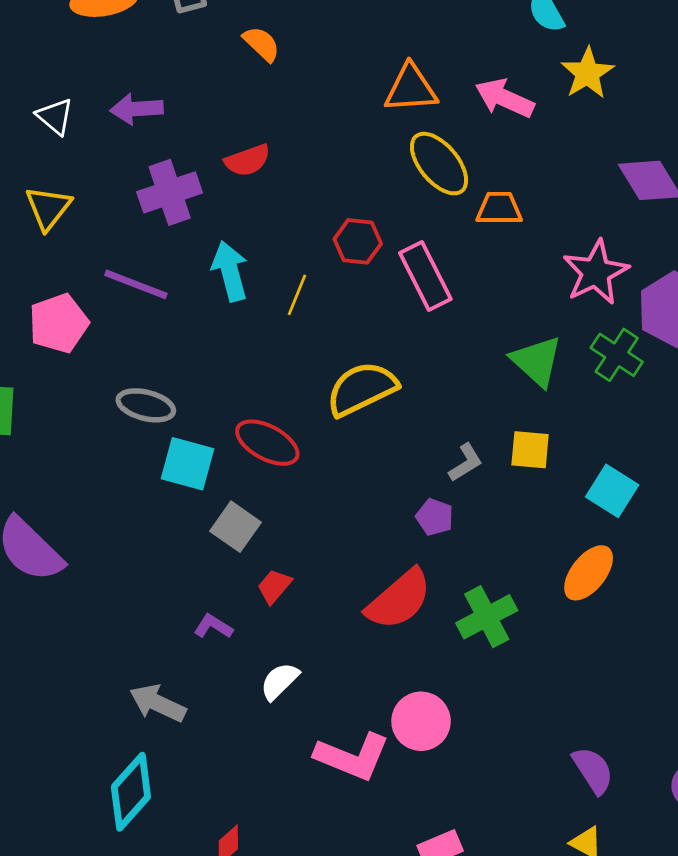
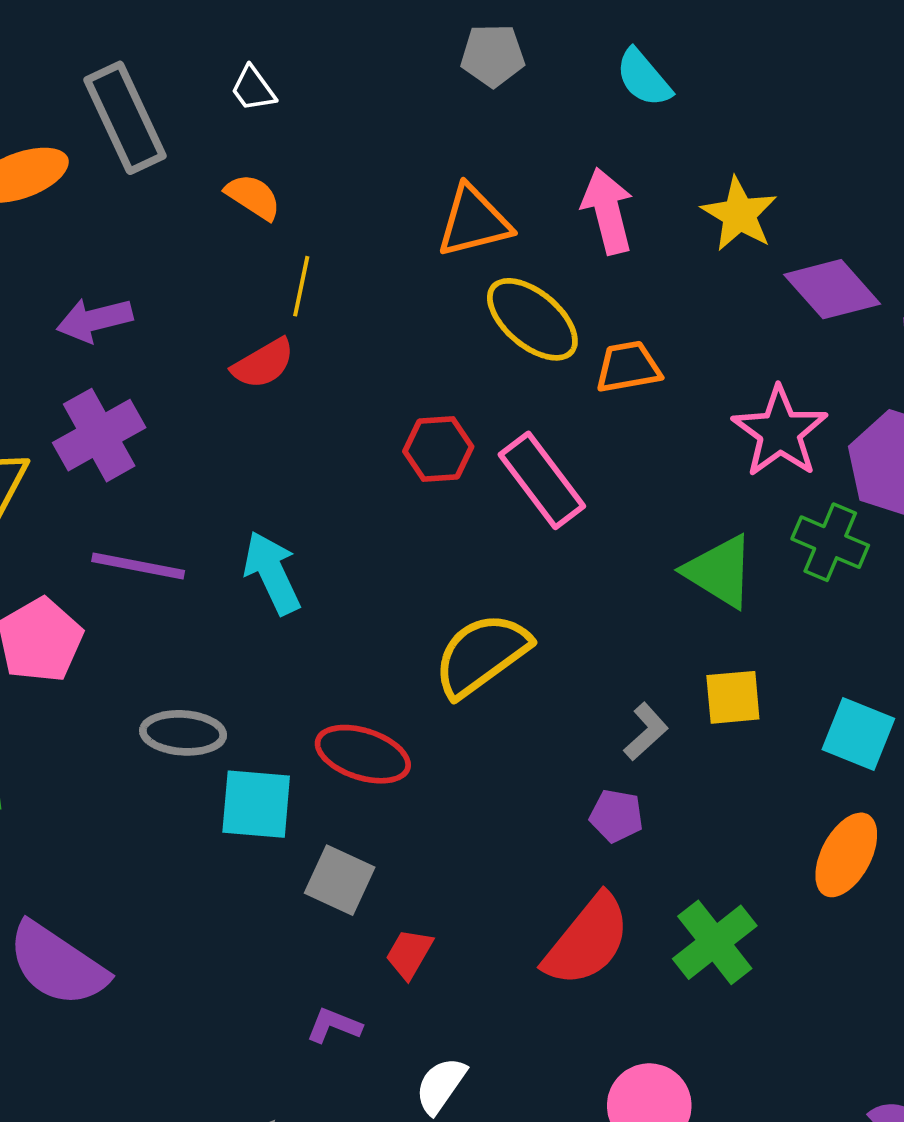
yellow star: (587, 73) -> (739, 214), moved
pink arrow: (505, 98) -> (608, 211), turned 62
purple cross: (170, 192) -> (99, 435), moved
cyan arrow: (230, 271) -> (272, 573), moved
yellow line: (297, 295) -> (301, 286), moved

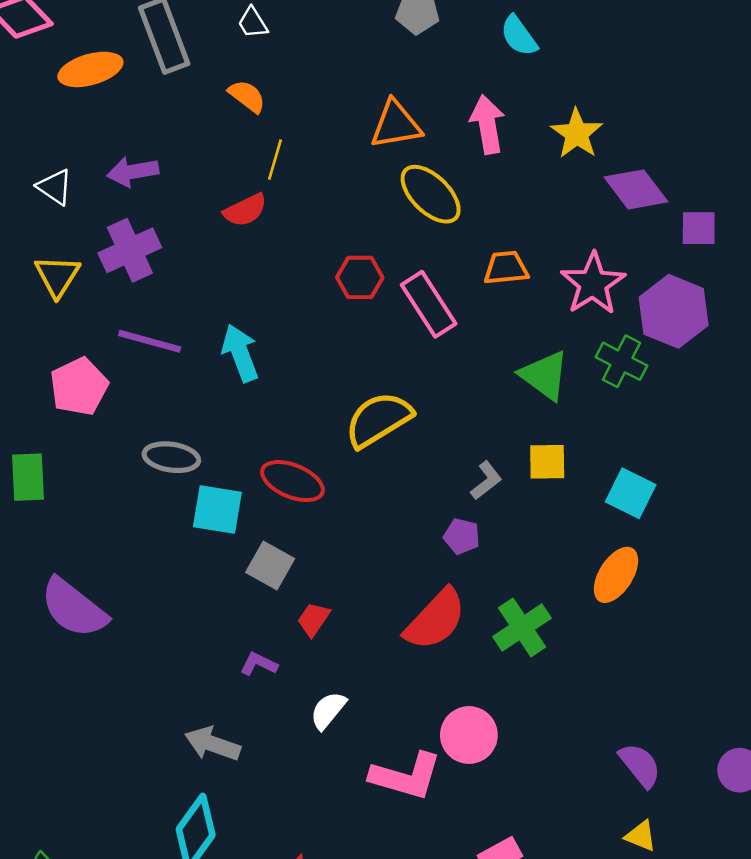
orange trapezoid: (628, 367) -> (506, 268), moved

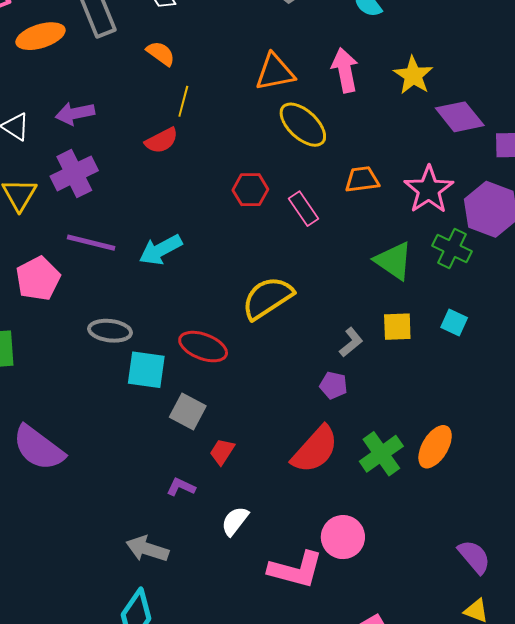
pink rectangle: (429, 304) -> (304, 209), size x0.7
cyan arrow: (240, 353) -> (161, 250), turned -96
cyan square: (631, 493) -> (454, 322), moved, size x0.7
orange ellipse: (616, 575) -> (435, 447), moved

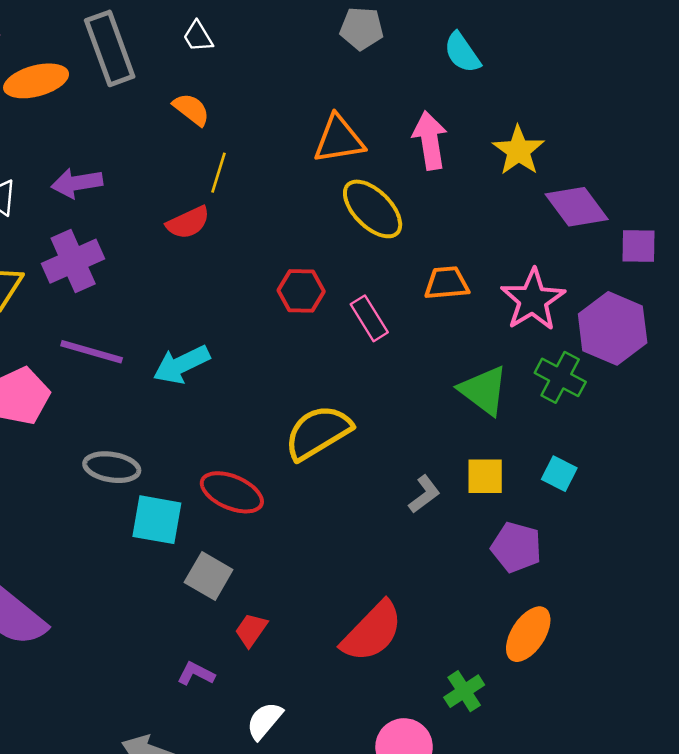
purple pentagon: (333, 385) -> (516, 547), moved, size x1.4
green cross: (381, 454) -> (464, 691), moved, size x0.7

